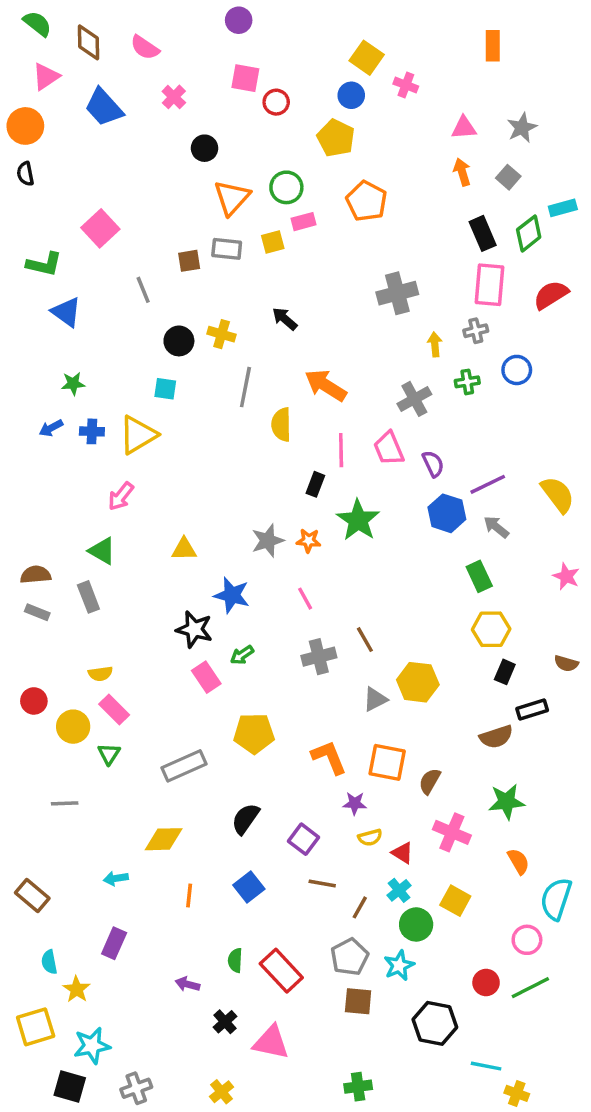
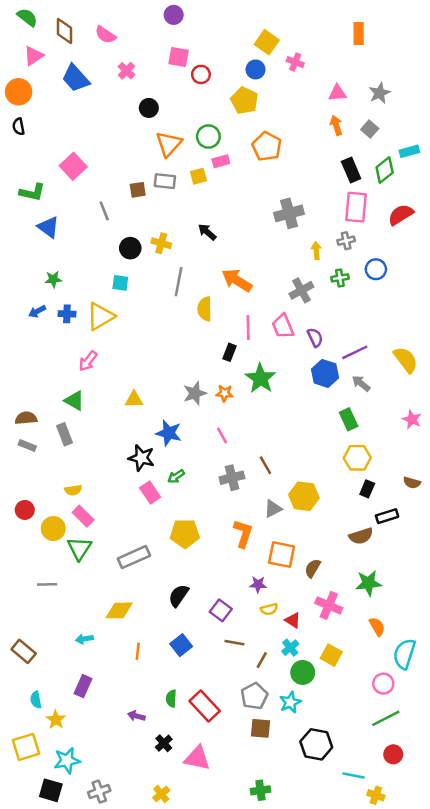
green triangle: (109, 754) -> (79, 548), size x1.5
orange L-shape: (329, 757) -> (243, 533), moved, turned 40
red circle: (486, 982) -> (393, 754), moved

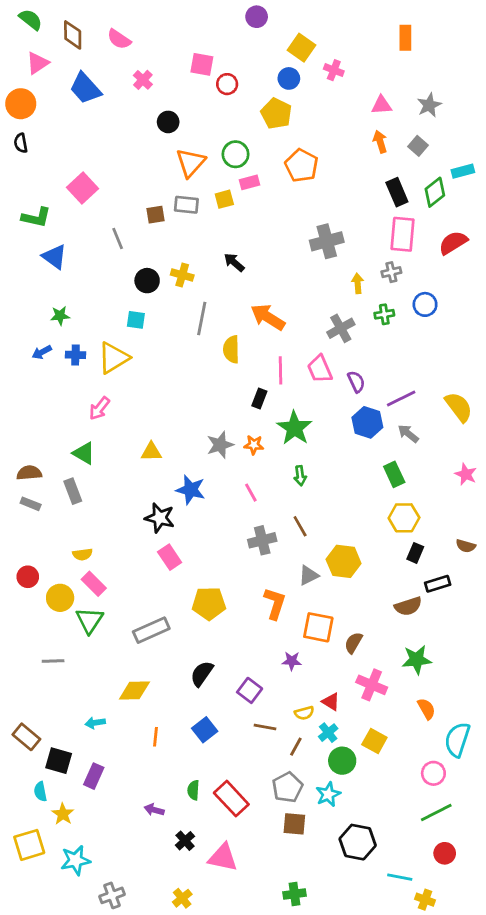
purple circle: (174, 15) -> (257, 17), moved
green arrow: (176, 476) -> (300, 476), moved, turned -63
yellow semicircle: (269, 609) -> (304, 713), moved
black square: (51, 790) -> (59, 761), moved

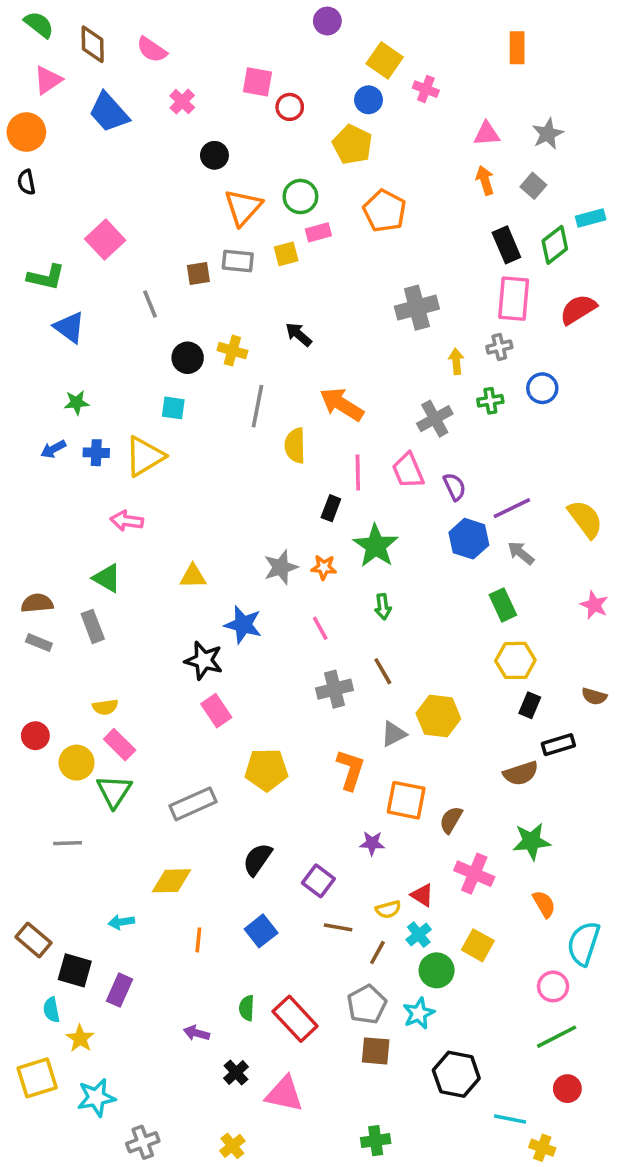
pink arrow: (99, 408) -> (127, 521), turned 60

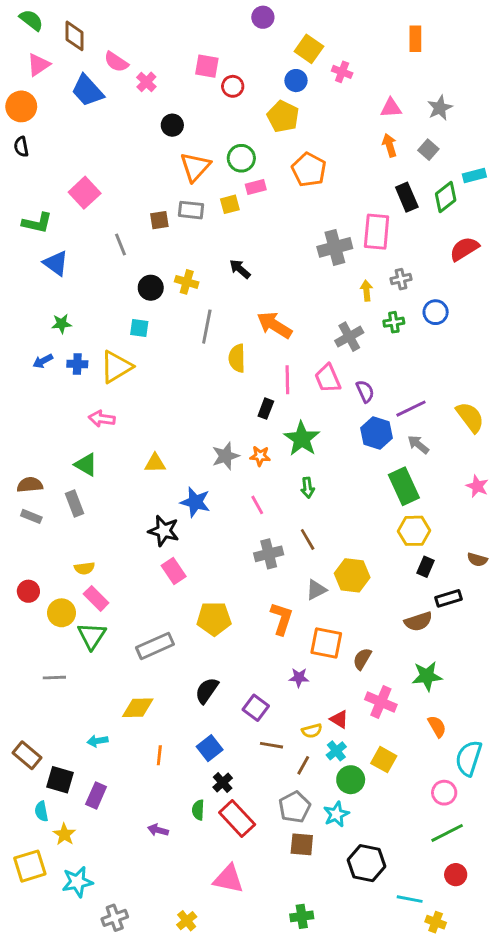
pink semicircle: (152, 50) -> (116, 62), moved
pink rectangle: (514, 299) -> (377, 232), moved
green rectangle: (503, 605) -> (404, 486), size x1.4
black cross: (236, 1072) -> (223, 783), moved

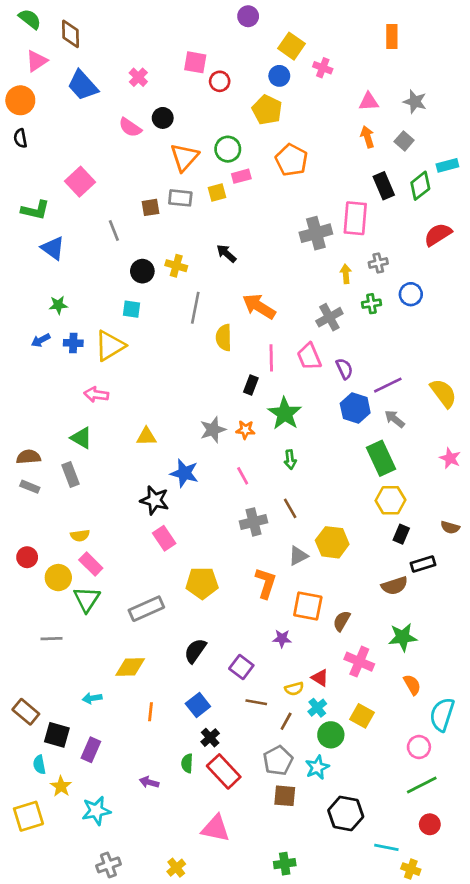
pink semicircle: (116, 62) -> (130, 127), moved
gray star: (440, 108) -> (415, 102), turned -30
cyan star: (77, 882) -> (96, 811), moved

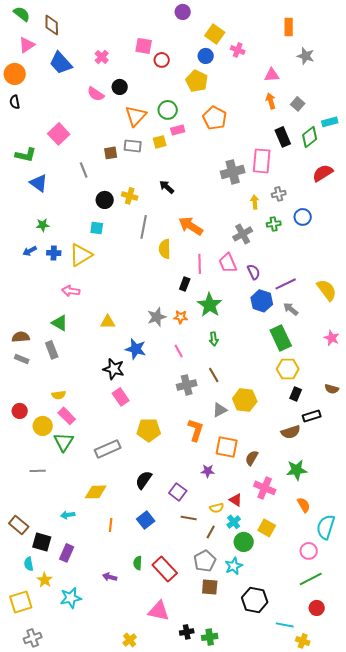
gray star: (415, 102) -> (306, 56), moved
black cross: (210, 738) -> (187, 632), moved, turned 32
gray cross: (108, 865) -> (33, 638), moved

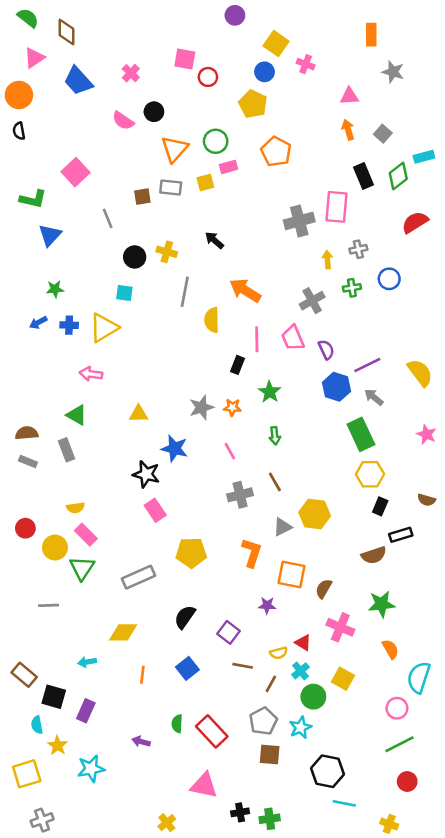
blue triangle: (39, 183) -> (50, 235), turned 36
green star: (210, 305) -> (270, 392), size x0.7
cyan line: (285, 625) -> (344, 803), moved

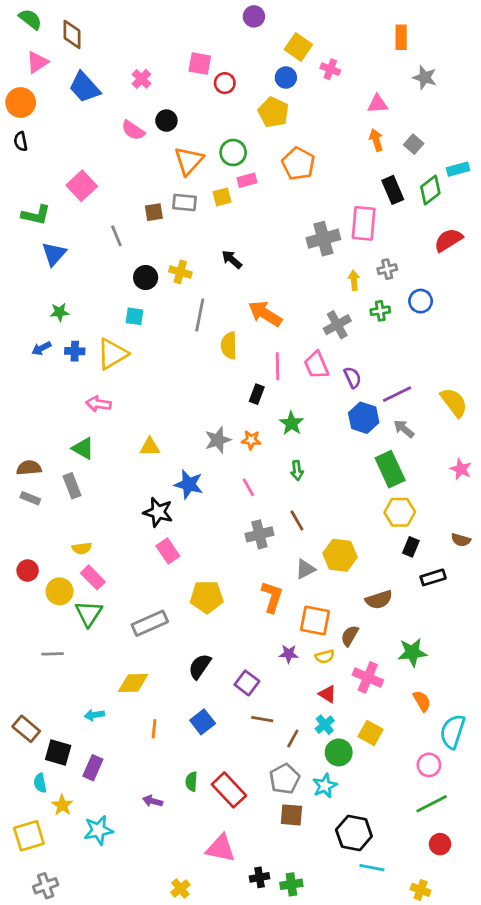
brown semicircle: (374, 555) -> (379, 600), moved
yellow semicircle: (279, 653) -> (325, 657), moved

